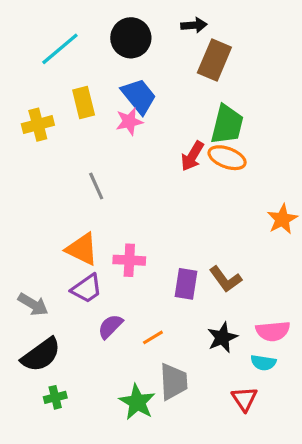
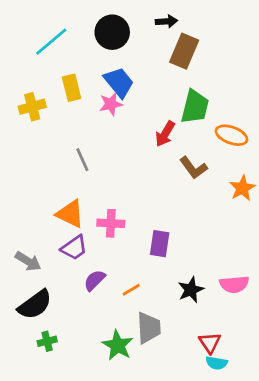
orange ellipse: (227, 158) -> (231, 135), moved
brown L-shape: (225, 279) -> (194, 168), moved
cyan semicircle: (263, 363) -> (217, 363), moved

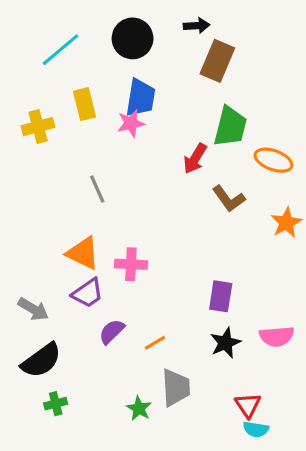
blue trapezoid: (119, 82) -> (141, 98), turned 48
purple rectangle: (160, 244) -> (221, 296), moved
green star: (118, 345) -> (139, 408), size x0.7

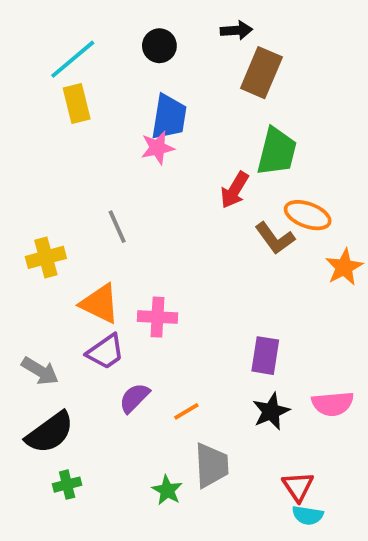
black circle: (133, 38) -> (159, 46), size x0.7
yellow rectangle: (84, 104) -> (77, 103), moved
yellow cross: (38, 127) -> (46, 257), moved
orange ellipse: (273, 160) -> (308, 215), moved

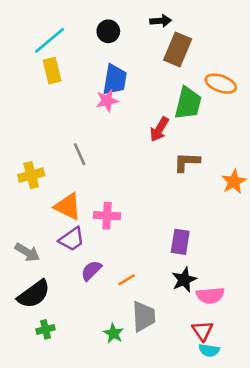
orange ellipse: (308, 215) -> (221, 84), moved
brown L-shape: (275, 238) -> (187, 162), turned 128
pink semicircle: (333, 404) -> (210, 295), moved

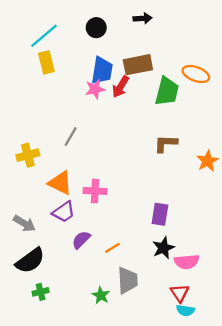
brown rectangle: (178, 50) -> (138, 65), moved, turned 56
red arrow: (159, 129) -> (121, 87), moved
gray line: (80, 154) -> (71, 137), turned 54

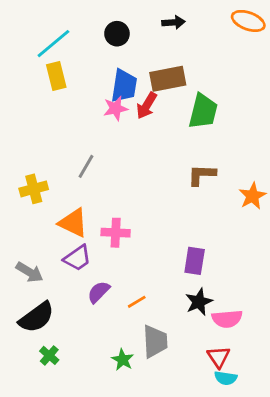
orange ellipse: (196, 74) -> (248, 21), moved
green cross: (41, 292) -> (49, 355), turned -35

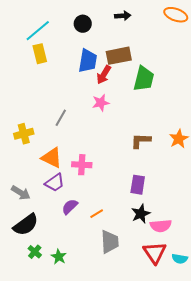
pink star: (116, 108) -> (101, 103), moved
brown L-shape: (202, 175) -> (141, 141), moved
red triangle: (219, 357) -> (155, 253), size x1.4
green star: (123, 360) -> (59, 257), moved
cyan semicircle: (226, 378) -> (180, 259), moved

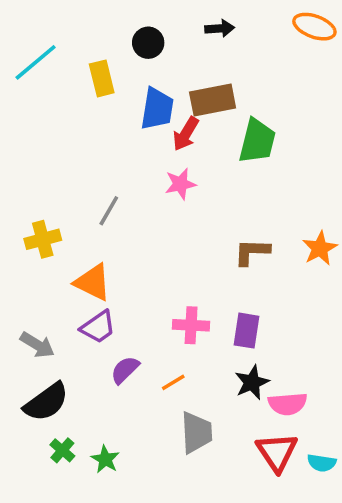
cyan line: (38, 31) -> (36, 62), moved
yellow rectangle: (40, 54) -> (102, 78), moved
pink cross: (82, 165) -> (191, 325), moved

